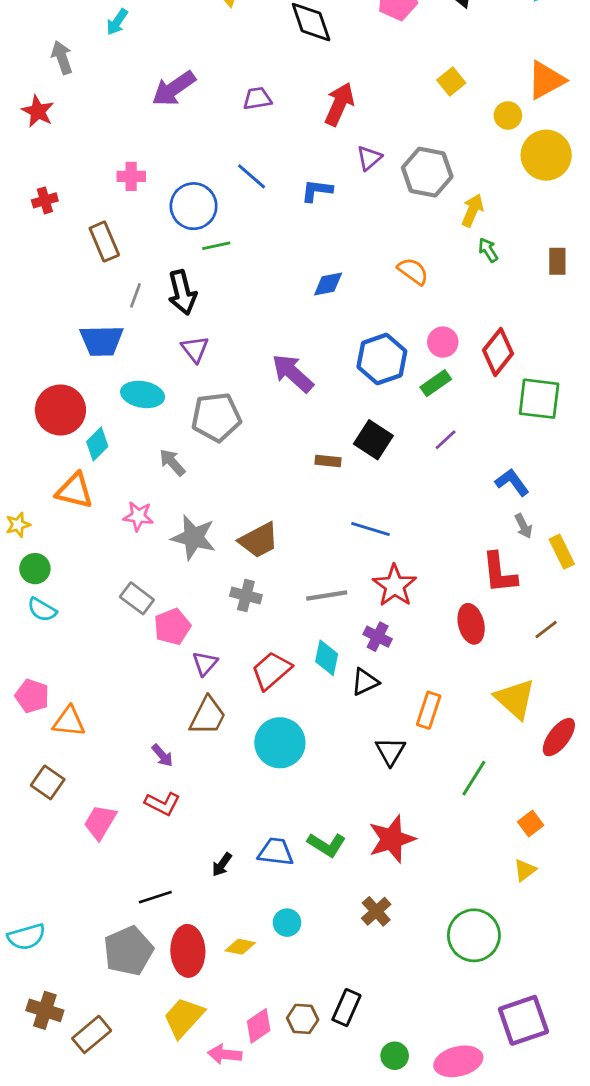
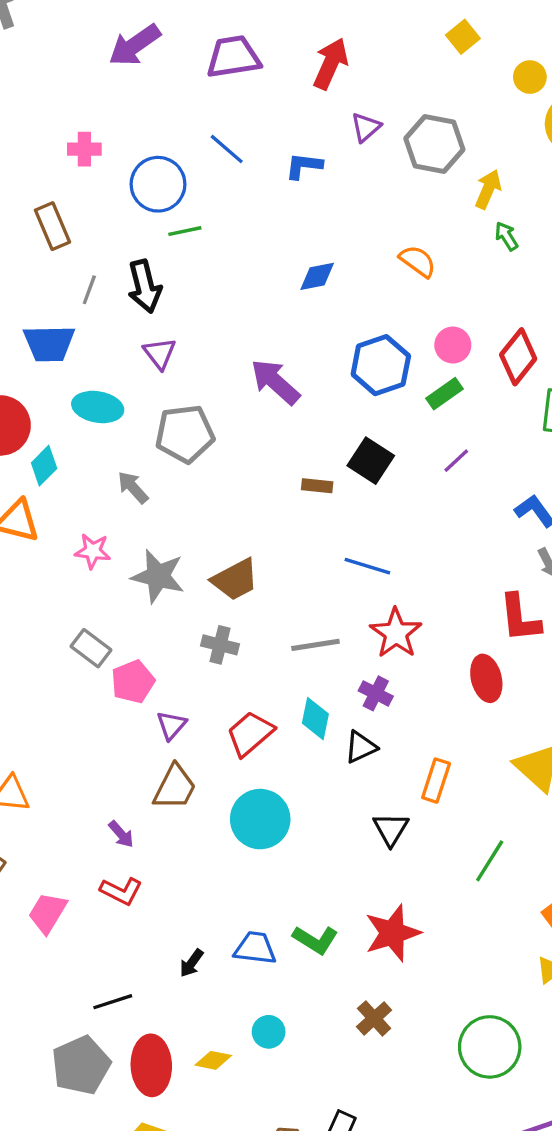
purple trapezoid: (257, 98) -> (233, 57), size x1.6

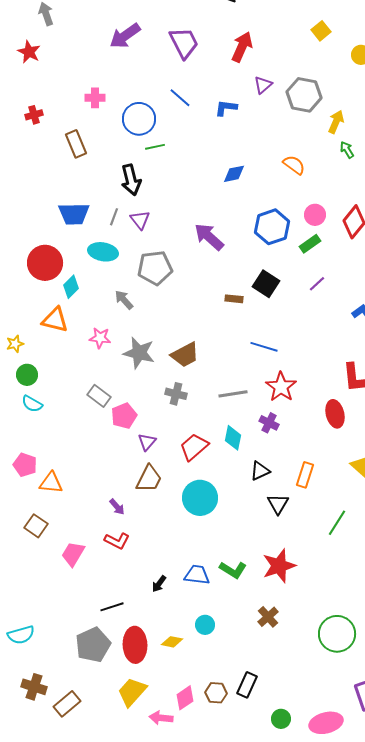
purple trapezoid: (233, 57) -> (184, 43), turned 72
gray line: (89, 290) -> (114, 217), moved
black triangle: (361, 747) -> (260, 471), moved

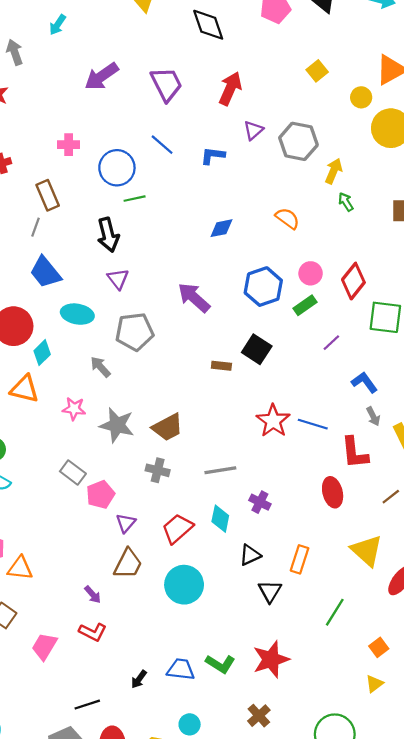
blue trapezoid: (74, 214) -> (45, 272), turned 52
gray line: (114, 217) -> (36, 227), moved
purple line: (317, 284) -> (331, 343), moved
blue line: (264, 347) -> (313, 424), moved
red star: (281, 387) -> (273, 421), moved

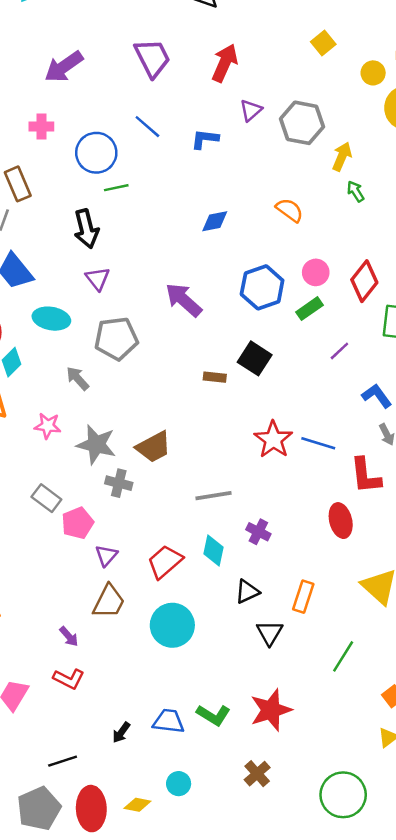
purple arrow: (102, 76) -> (64, 67), moved
gray cross: (158, 470) -> (119, 483), moved

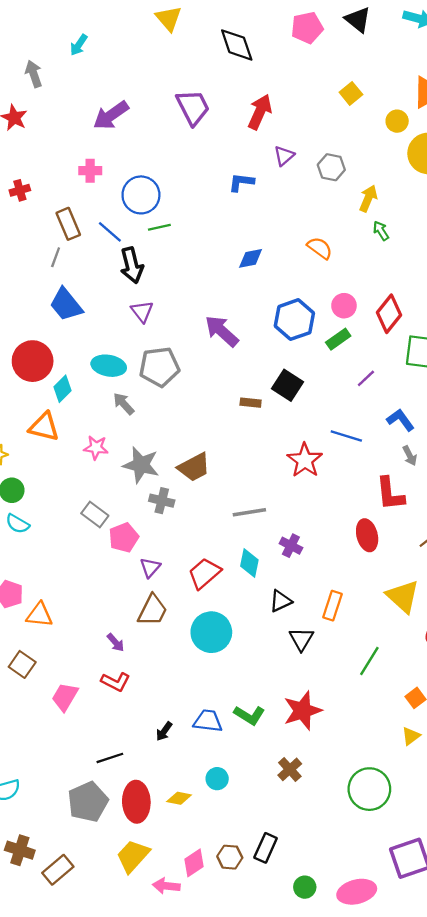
gray hexagon: (302, 123) -> (331, 167), size x0.7
blue line: (147, 127) -> (110, 232), moved
cyan ellipse: (51, 319) -> (109, 366), moved
blue line: (318, 443) -> (346, 436), moved

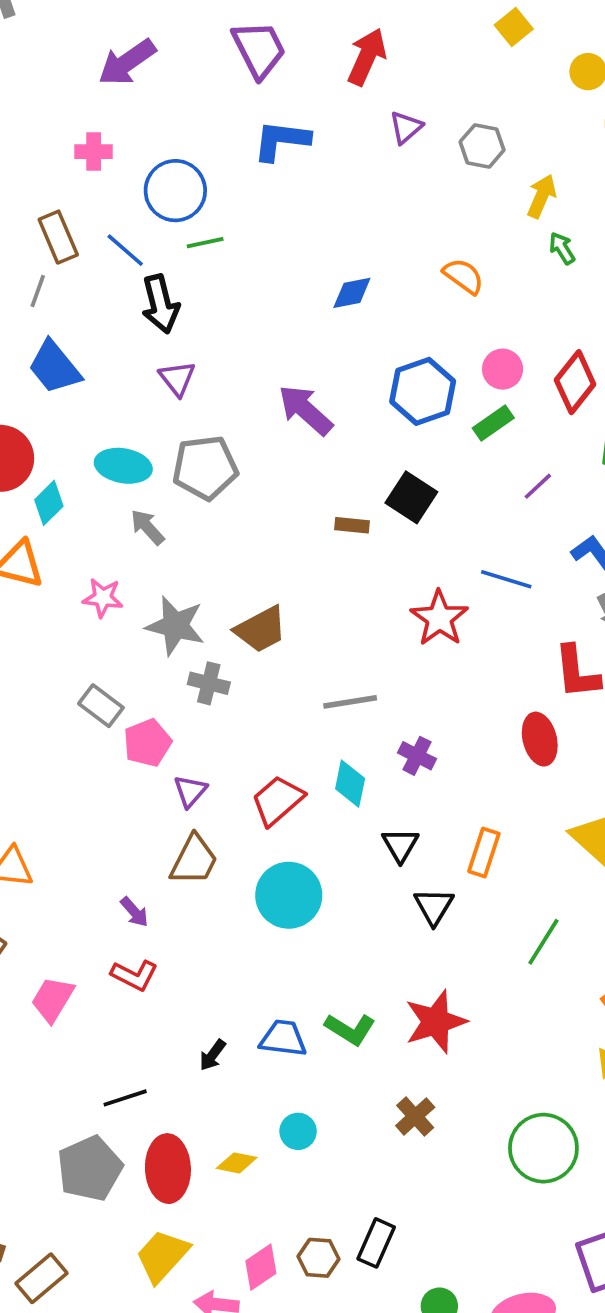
blue L-shape: (241, 182) -> (281, 140), moved, size x1.4
black triangle: (281, 601) -> (400, 845), turned -35

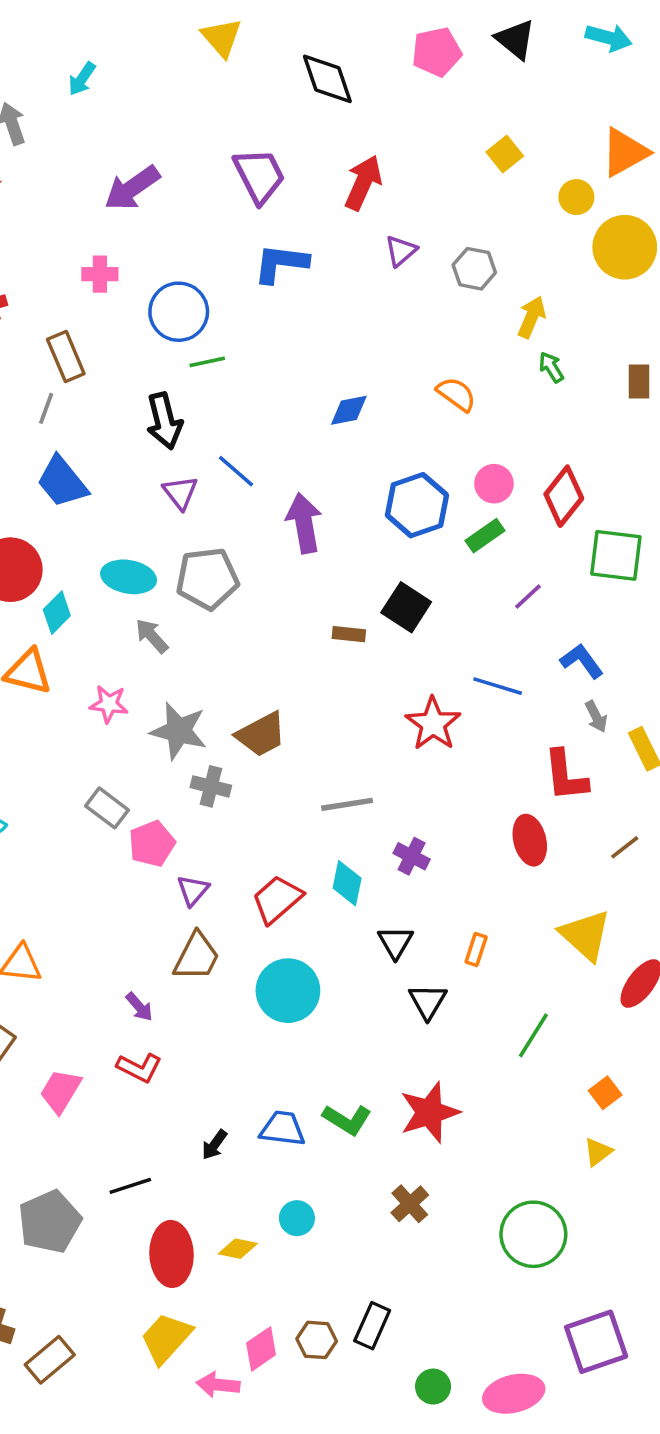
blue line: (125, 250) -> (236, 471), moved
purple arrow: (305, 410) -> (304, 523), turned 38
orange rectangle: (484, 852) -> (476, 949), size x0.7
gray pentagon: (90, 1169) -> (50, 1222), moved

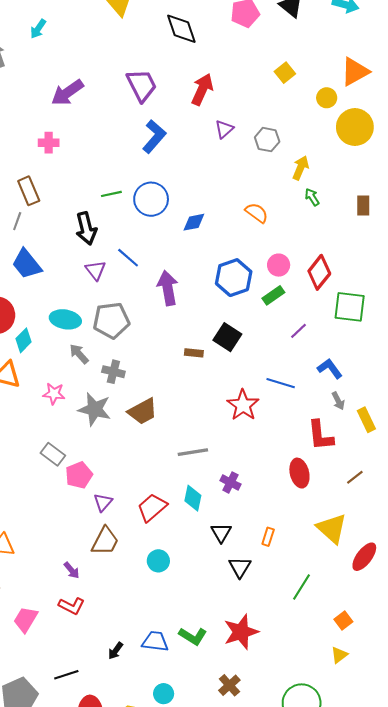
blue L-shape: (281, 263) -> (154, 136), turned 124
blue circle: (179, 312) -> (151, 199), moved
gray cross: (211, 786) -> (113, 372), moved
cyan circle: (288, 991) -> (158, 561), size x0.6

